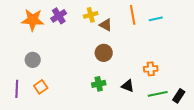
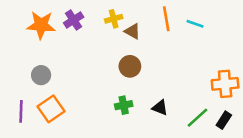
cyan line: (156, 19) -> (195, 24), turned 32
orange cross: (151, 69) -> (225, 84), moved, size x1.5
orange square: (41, 87) -> (51, 109), size x1.5
green line: (158, 94) -> (197, 118), turned -30

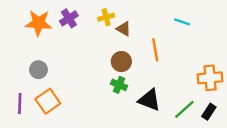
orange line: (166, 19) -> (155, 50), moved
green cross: (124, 105) -> (119, 85), moved, turned 35
black triangle: (160, 108) -> (149, 100), size x1.5

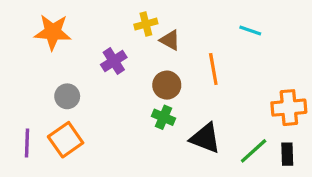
purple cross: (69, 18) -> (114, 61), moved
gray circle: (38, 70) -> (67, 96), moved
black rectangle: (209, 112) -> (287, 154), turned -35

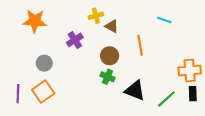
black rectangle: (287, 154) -> (193, 94), moved

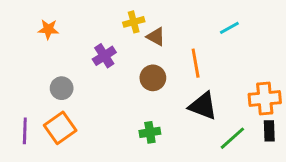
cyan line: (164, 20) -> (229, 28), turned -48
orange star: (35, 21) -> (48, 29), size x0.6
green cross: (107, 77) -> (150, 132), moved, turned -32
black triangle: (135, 91) -> (203, 106), moved

